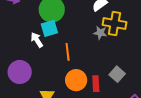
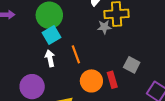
white arrow: (37, 40) -> (50, 58), moved, turned 35

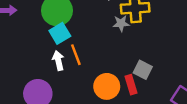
orange line: (76, 54) -> (76, 55), moved
gray square: (132, 65) -> (143, 70), moved

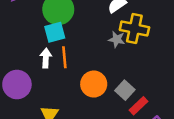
red rectangle: (131, 85) -> (139, 106), moved, turned 48
orange circle: (107, 86) -> (94, 84), moved

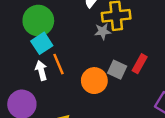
gray square: (125, 90) -> (117, 70), moved
red rectangle: (139, 106) -> (140, 64), moved

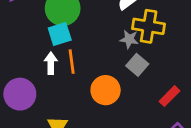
red rectangle: (140, 64) -> (169, 96), moved
gray square: (117, 70) -> (137, 65), moved

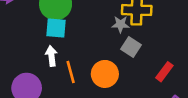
cyan square: (60, 34) -> (56, 28), turned 30
orange line: (72, 62) -> (71, 72), moved

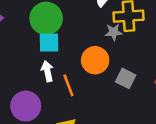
gray square: (131, 47) -> (126, 78), moved
orange circle: (105, 74) -> (95, 60), moved

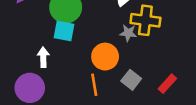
white arrow: (47, 71) -> (43, 57), moved
orange line: (68, 85) -> (94, 85), moved

